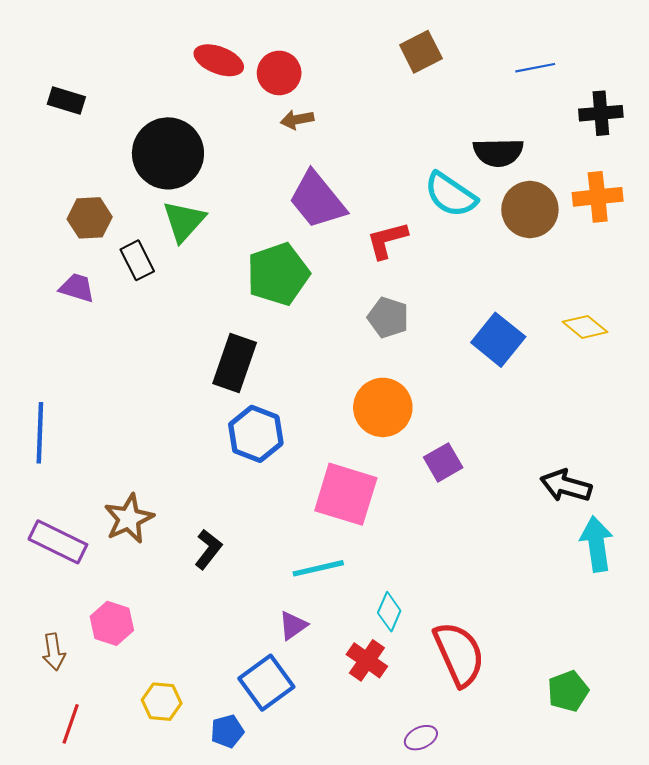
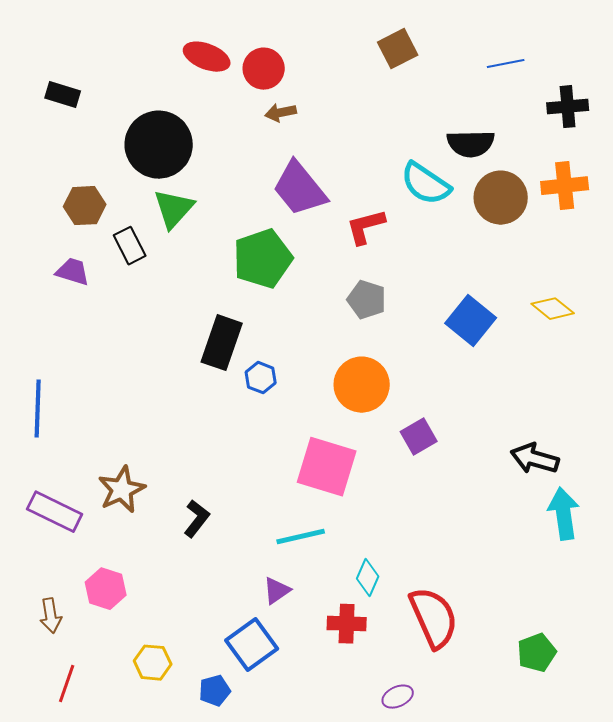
blue hexagon: (256, 434) -> (261, 378), moved, size x0.6
red cross: (367, 660) -> (347, 624), turned -33

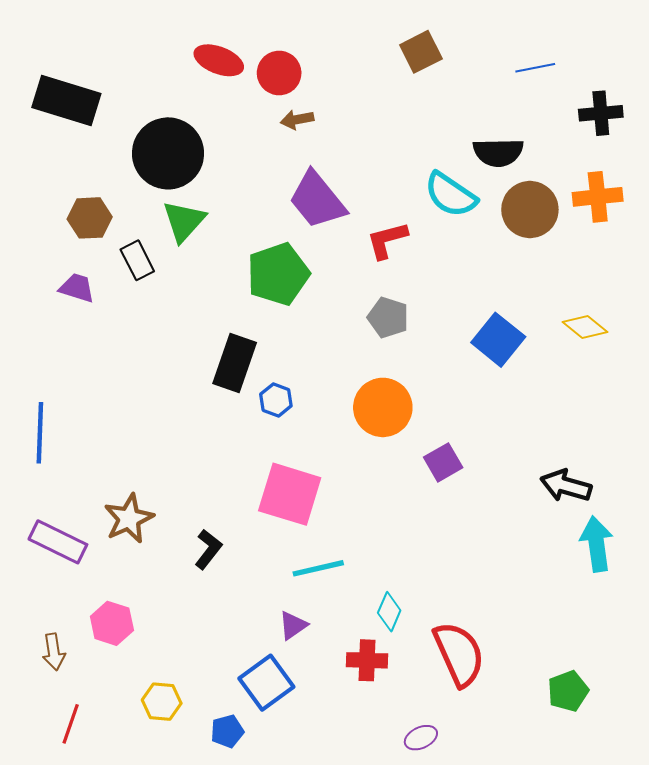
black rectangle: (63, 95) -> (66, 101), size x1.8
pink square: (327, 467) -> (290, 494), moved

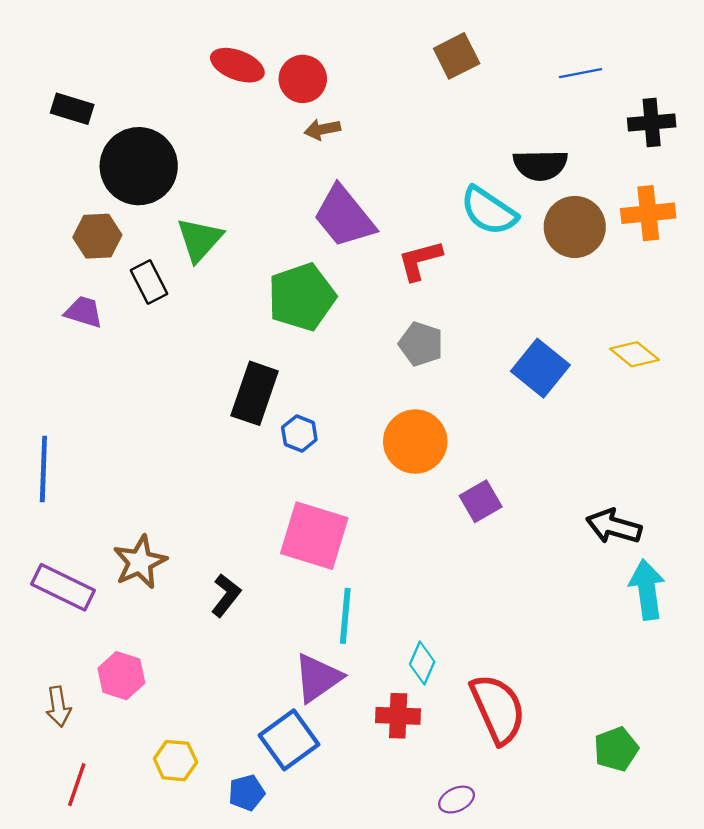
black rectangle: (66, 101) -> (72, 109), size x0.6
black circle: (168, 153) -> (139, 166), moved
cyan line: (318, 568) -> (345, 616), turned -72
purple triangle: (293, 625) -> (318, 678), size x1.6

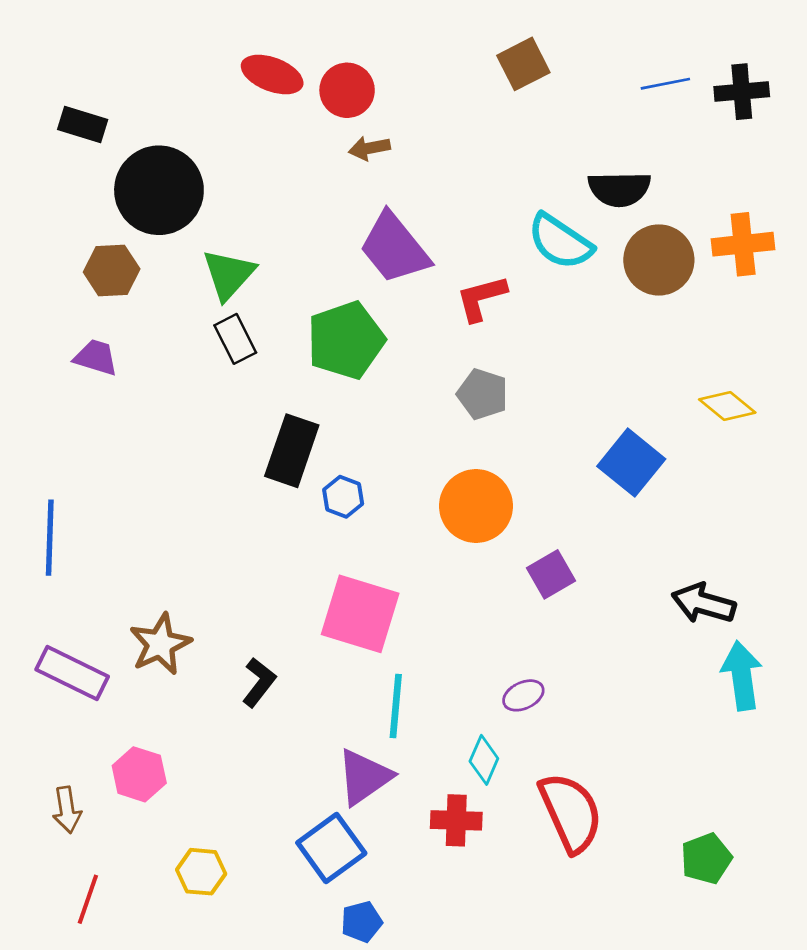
black cross: (652, 123) -> (742, 92), moved
black rectangle: (149, 282) -> (235, 339), moved
blue square: (540, 368) -> (631, 463), moved
blue pentagon: (247, 793) -> (362, 922), moved
purple ellipse: (457, 800) -> (523, 695), moved

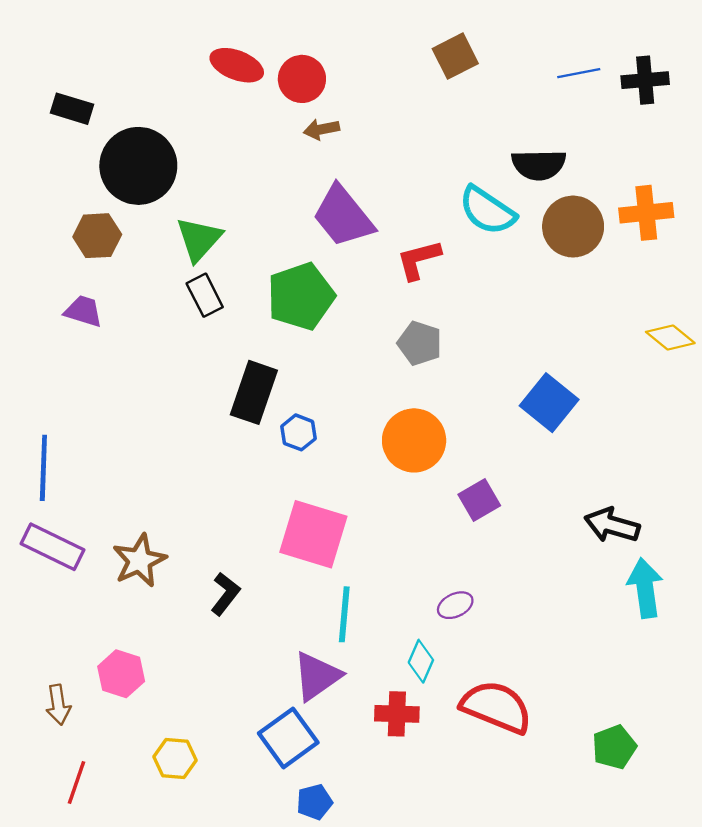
yellow diamond: (727, 406) -> (670, 337), moved
purple rectangle: (72, 673) -> (53, 547), moved
red semicircle: (571, 812) -> (496, 707), turned -44

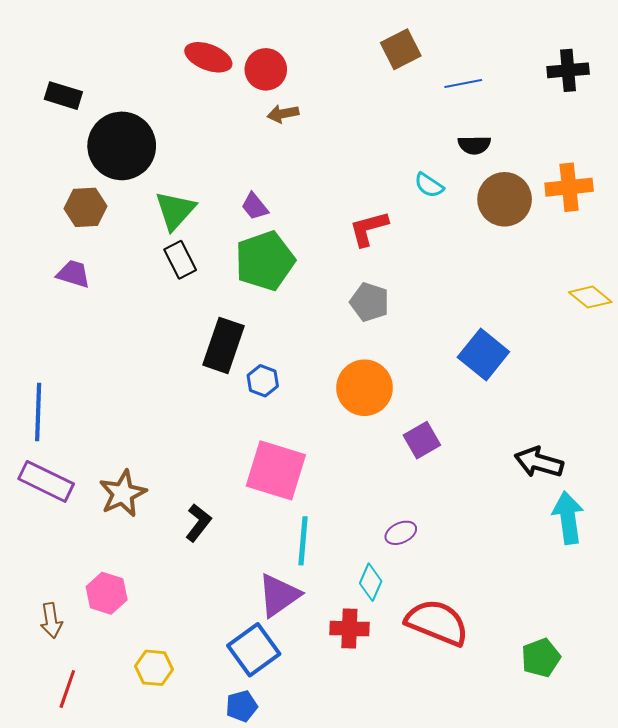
blue line: (579, 73) -> (463, 83), moved
black semicircle: (539, 165) -> (474, 145), size x0.7
cyan semicircle: (487, 210) -> (429, 185), size x0.6
purple trapezoid: (343, 216) -> (255, 206), moved, size x0.5
blue pentagon: (315, 802) -> (242, 706), moved

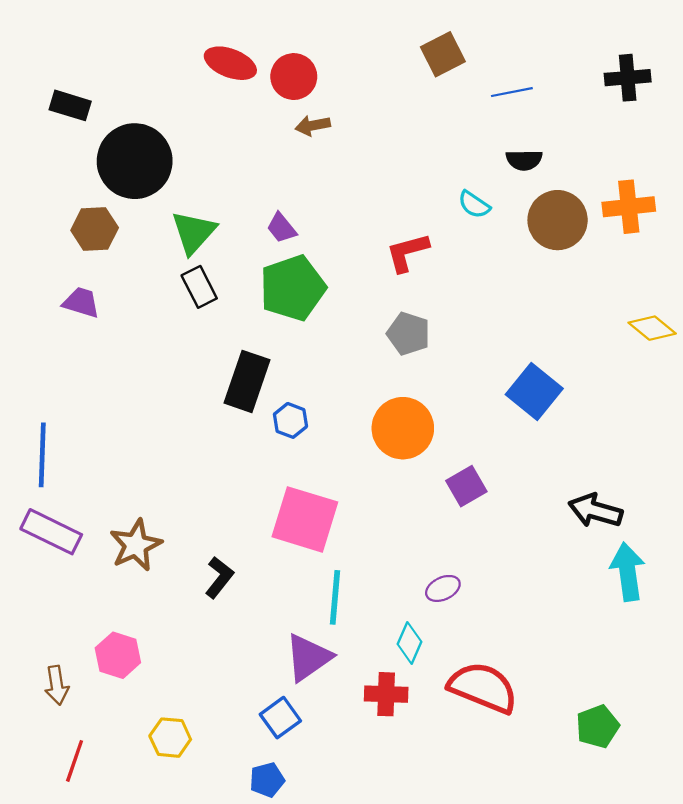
blue square: (254, 650) -> (280, 718), size x0.7

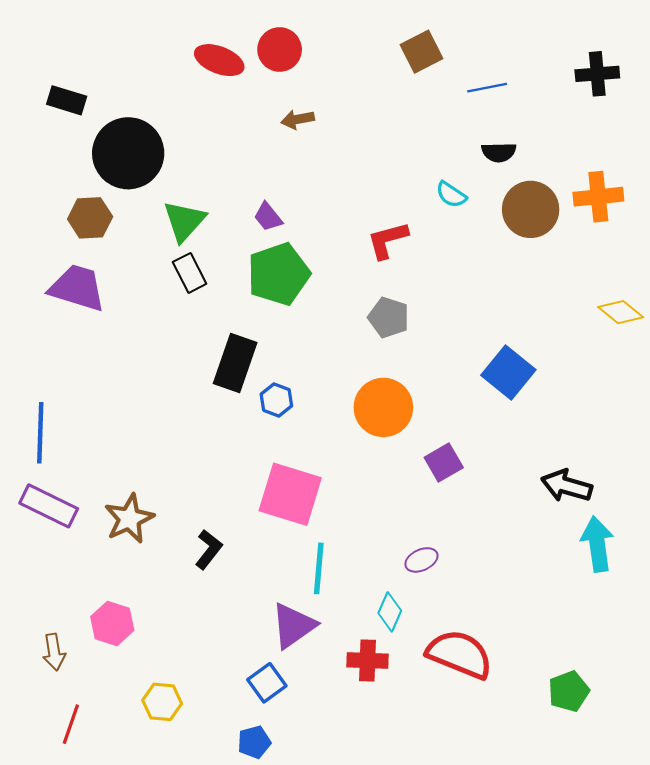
red circle: (294, 77) -> (280, 49), moved
purple trapezoid: (81, 302) -> (77, 288), size x1.6

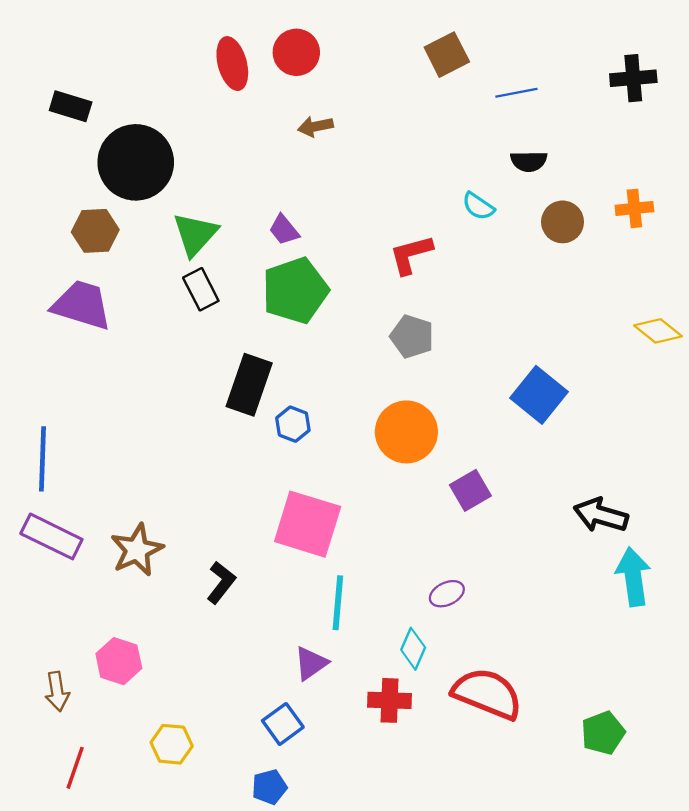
red ellipse: (219, 60) -> (232, 64), turned 54
orange cross: (598, 197) -> (634, 208), size x0.7
brown circle: (531, 209) -> (563, 222), size x0.7
purple triangle: (293, 626) -> (311, 663), size x0.7

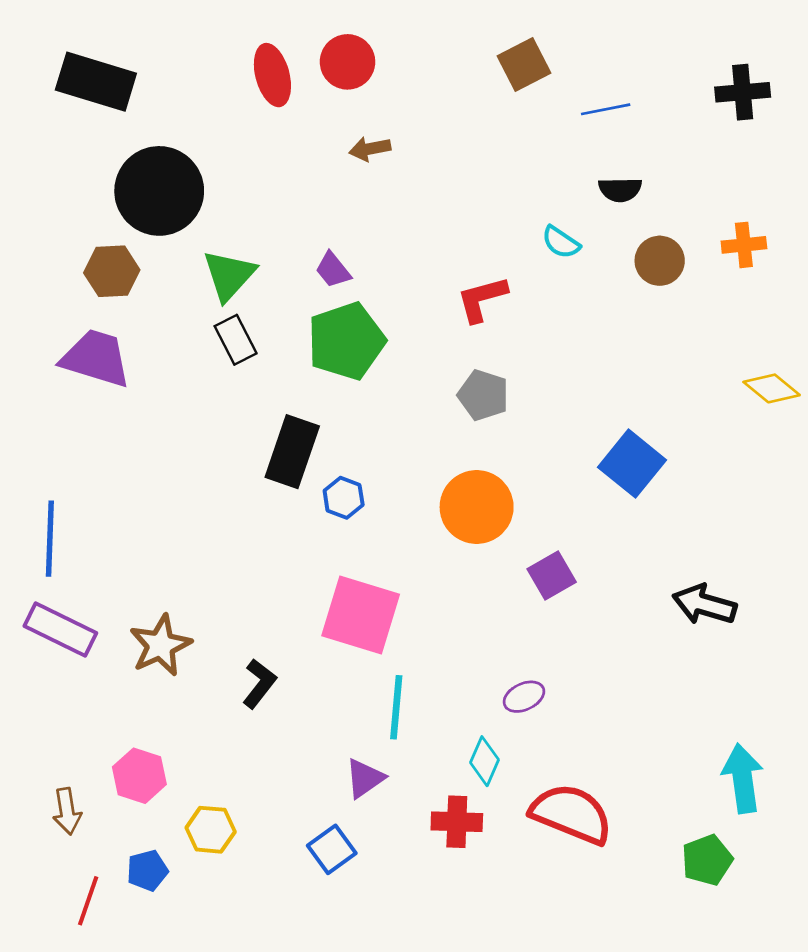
black rectangle: (71, 106) -> (96, 82), moved, size x1.6
cyan arrow: (633, 577) -> (743, 778), moved
yellow hexagon: (172, 744) -> (211, 830), moved
blue pentagon: (269, 787) -> (147, 871), moved

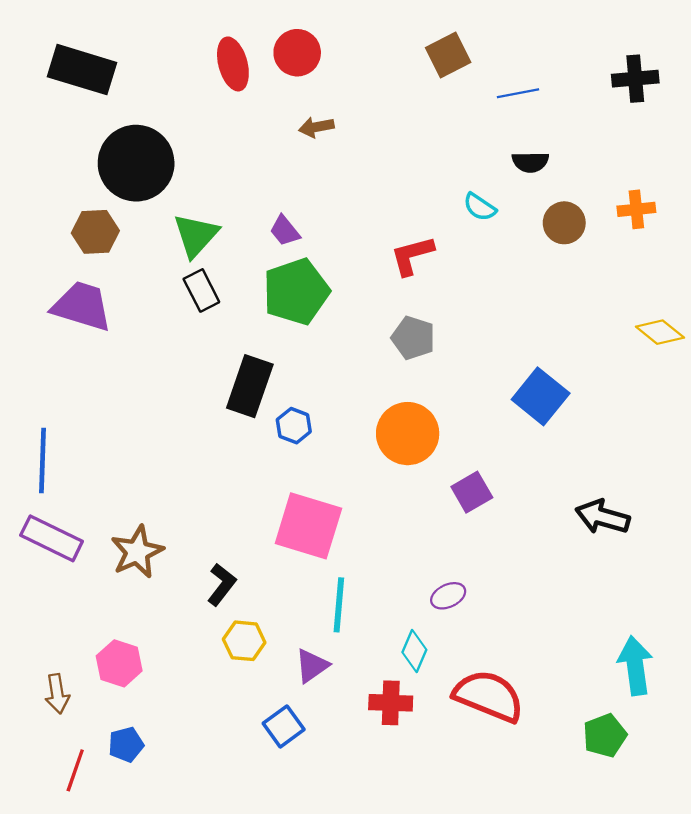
yellow hexagon: (211, 830) -> (244, 641), moved

